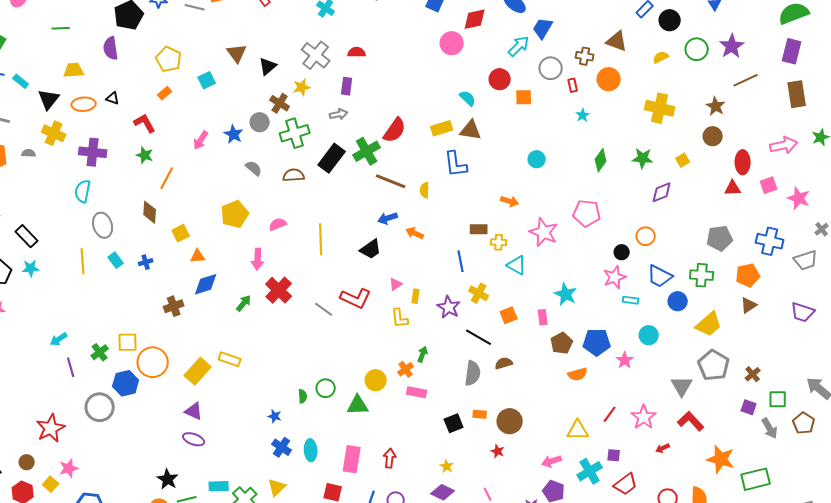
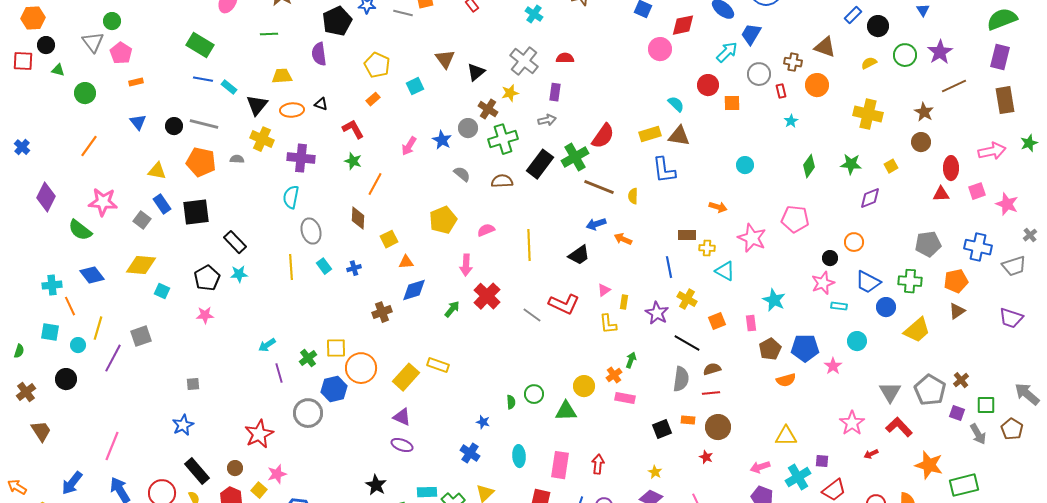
gray pentagon: (714, 365) -> (930, 390), moved
red line: (610, 414) -> (711, 393), moved, turned 48
blue cross: (282, 447) -> (470, 453), moved

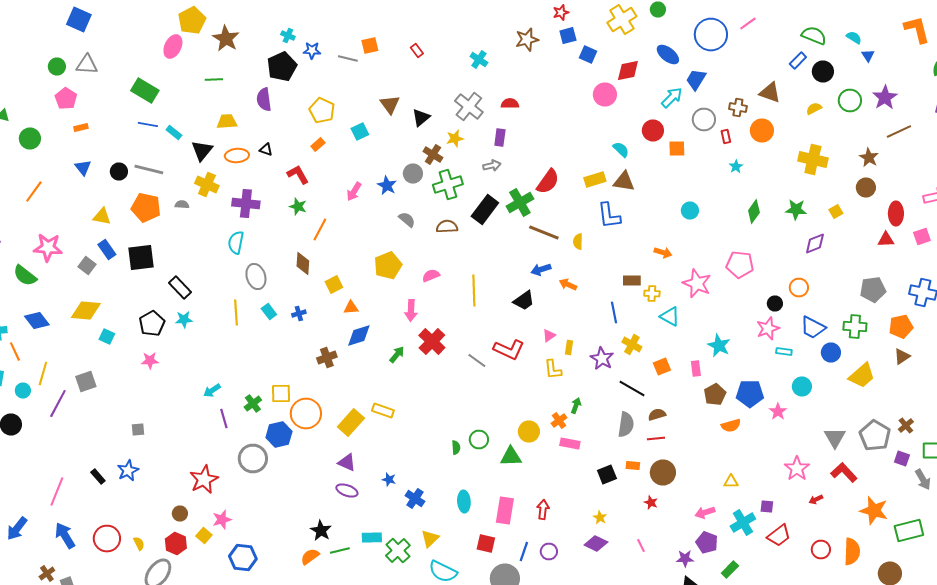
gray triangle: (93, 42) -> (87, 64), moved, turned -50
blue star: (483, 422) -> (389, 480), moved
yellow triangle: (786, 436) -> (731, 482), size x0.7
black rectangle: (197, 471) -> (98, 476), moved, size x0.6

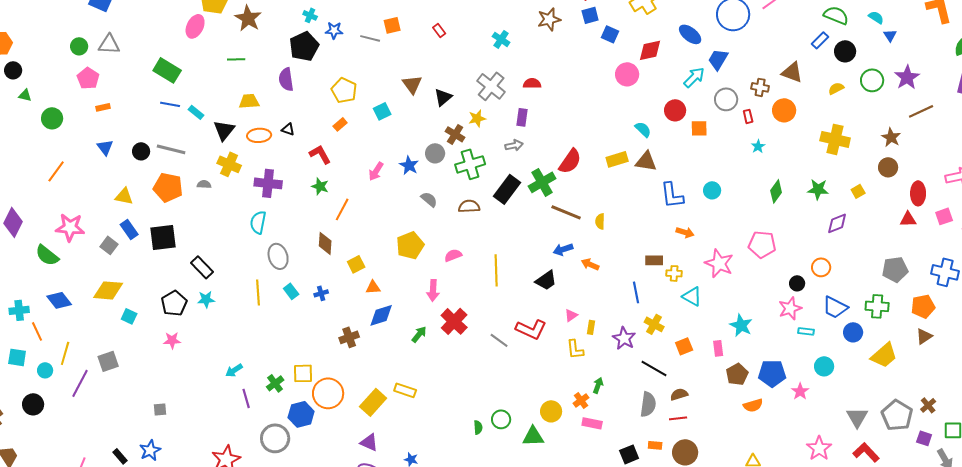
blue L-shape: (609, 216) -> (672, 195), moved

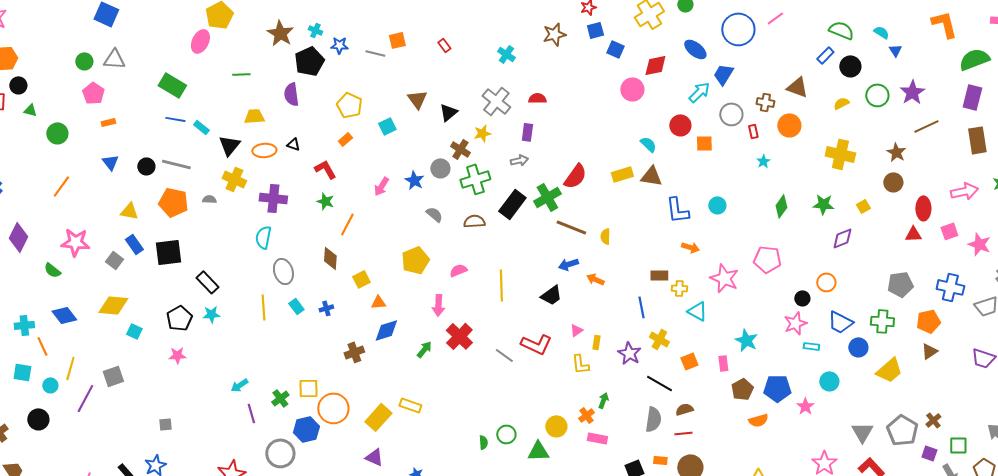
brown star: (248, 18) -> (280, 33), moved
green semicircle: (47, 255) -> (52, 270), size x0.7

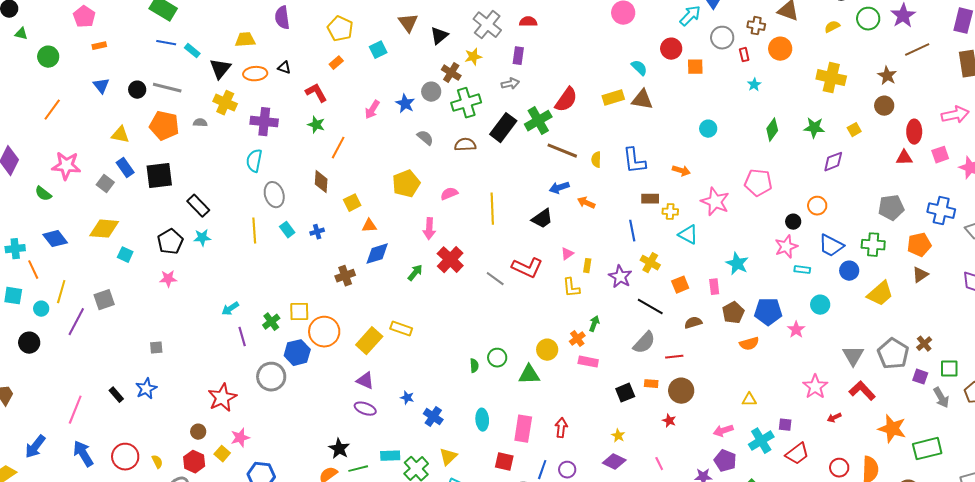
blue L-shape: (677, 210) -> (634, 161), moved
brown semicircle: (684, 409) -> (693, 323), moved
gray semicircle: (653, 419) -> (644, 343), turned 35

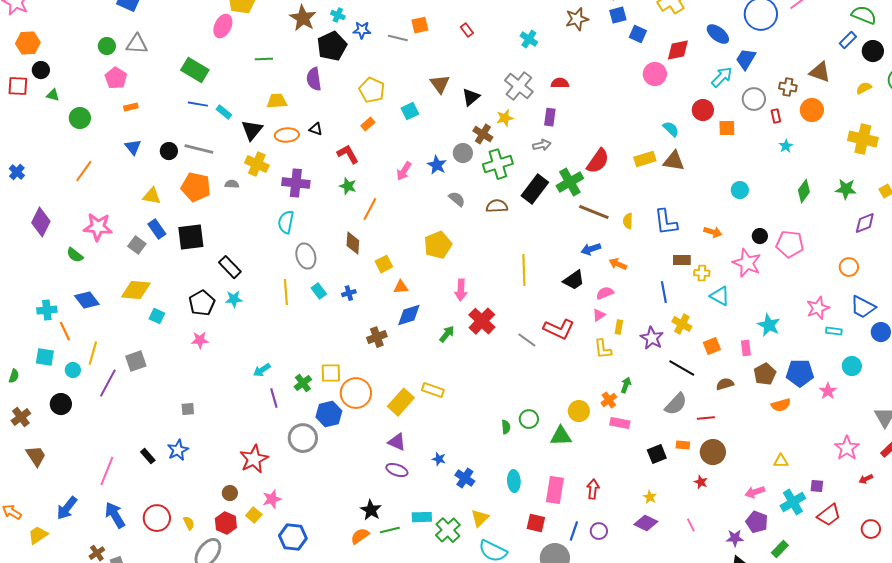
pink semicircle: (449, 194) -> (605, 293), moved
black circle: (793, 222) -> (760, 236), moved

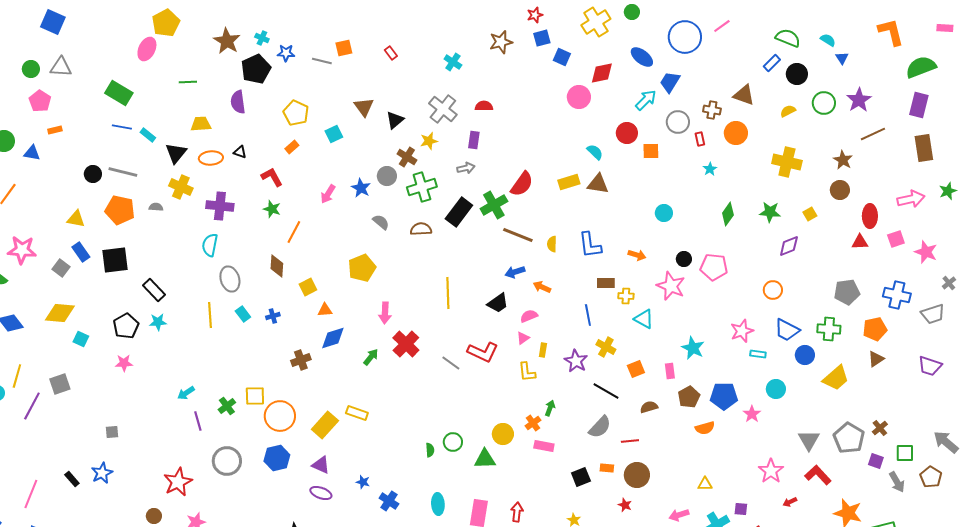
blue triangle: (133, 147) -> (32, 153), moved, turned -42
blue hexagon: (329, 414) -> (277, 458), moved

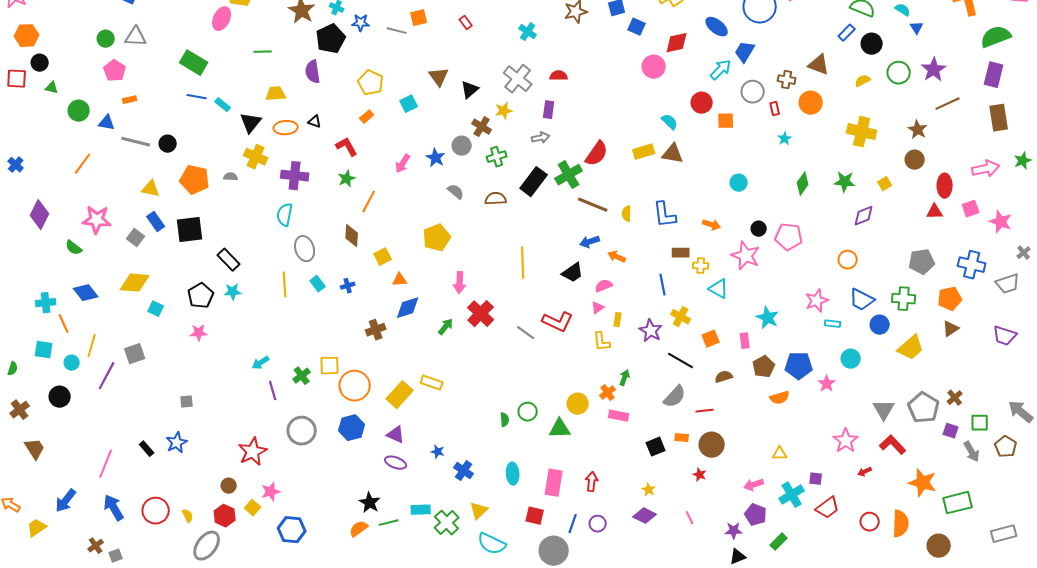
gray line: (123, 172) -> (136, 142), moved
green cross: (422, 187) -> (497, 157), size x0.7
green star: (272, 209) -> (347, 179), turned 30

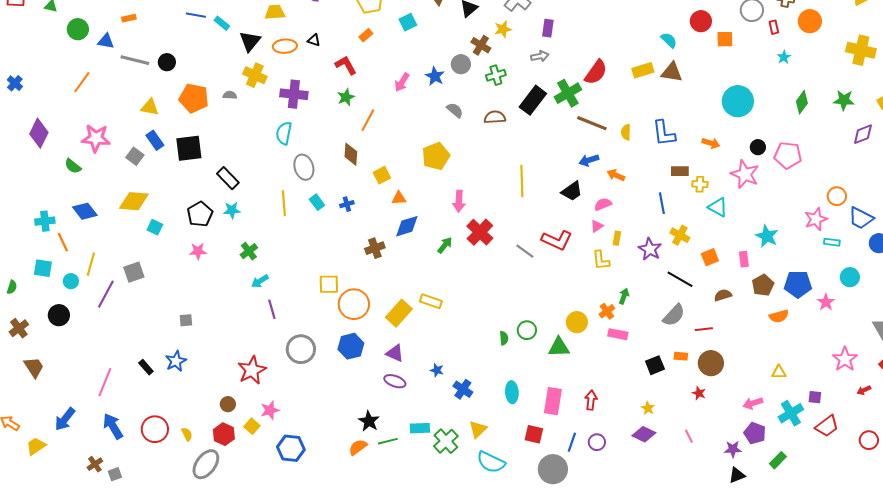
cyan circle: (739, 183) -> (738, 101), size x1.8
orange circle: (848, 260) -> (837, 196), moved
green cross: (302, 376) -> (249, 251), moved

